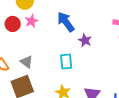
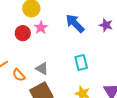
purple star: (85, 40) -> (106, 25), moved

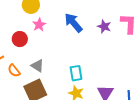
red circle: (23, 33) -> (20, 39), moved
cyan rectangle: (81, 62) -> (76, 73), moved

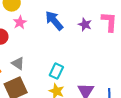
cyan rectangle: (76, 73) -> (56, 71), turned 35

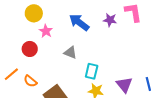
gray triangle: (18, 63) -> (70, 52), moved

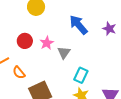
pink star: (46, 31) -> (47, 43), moved
gray triangle: (70, 52) -> (64, 53), turned 32

